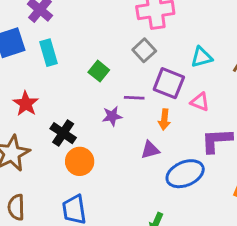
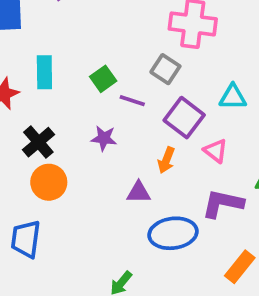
gray square: (144, 50) -> (165, 69), turned -30
cyan rectangle: (48, 53) -> (44, 72), moved
purple line: (134, 98) -> (132, 101), moved

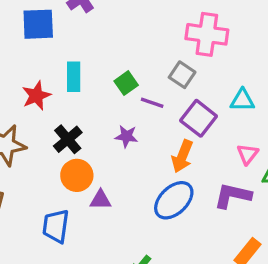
pink triangle: (216, 151) -> (248, 154), moved, turned 30
orange arrow: (166, 160) -> (182, 156), size x1.4
purple triangle: (139, 192) -> (101, 200), moved
blue ellipse: (173, 233) -> (174, 200), moved, turned -36

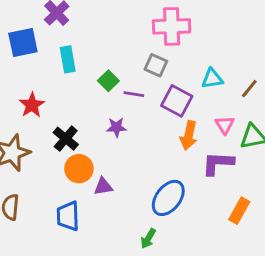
cyan rectangle: (74, 77) -> (68, 59), moved
orange arrow: (182, 156) -> (189, 135), moved
blue ellipse: (174, 200) -> (168, 198), moved

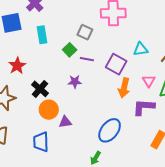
gray square: (156, 65) -> (85, 32), moved

